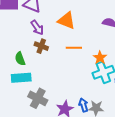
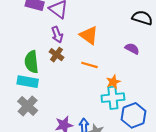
green semicircle: (20, 59) -> (32, 62), size x1.5
gray cross: (38, 98) -> (28, 106), moved

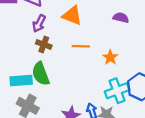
purple arrow: (57, 35) -> (39, 23), turned 63
green semicircle: (32, 62) -> (41, 74), moved
cyan cross: (113, 98) -> (117, 91), moved

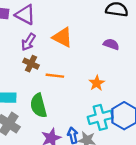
orange line: (81, 46) -> (55, 76), moved
green semicircle: (41, 74) -> (39, 106), moved

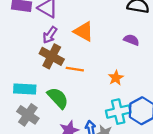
brown cross: (31, 64) -> (52, 56), size x1.5
green semicircle: (39, 106) -> (58, 98), turned 150

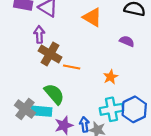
orange triangle: (84, 31) -> (92, 17), moved
purple arrow: (50, 35) -> (39, 34), moved, turned 140
cyan rectangle: (25, 89) -> (41, 111), moved

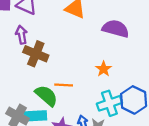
purple semicircle: (127, 41) -> (116, 29), size x1.6
orange line: (72, 67) -> (64, 85), moved

